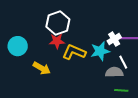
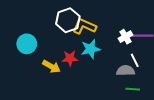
red star: (57, 41) -> (70, 58), moved
cyan star: (100, 51) -> (91, 49), moved
yellow L-shape: (74, 52) -> (84, 26), moved

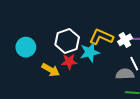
white hexagon: (68, 20) -> (67, 41), moved
yellow L-shape: (84, 26) -> (101, 37), moved

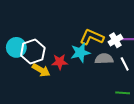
white hexagon: (67, 41) -> (33, 52), moved
gray semicircle: (125, 74) -> (104, 59), moved

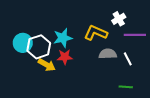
white cross: (115, 40) -> (119, 19), moved
cyan star: (80, 53) -> (63, 38), moved

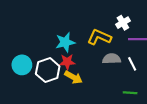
cyan circle: (23, 43) -> (22, 65), moved
white hexagon: (39, 47) -> (48, 70), moved
yellow arrow: (47, 65) -> (73, 77), moved

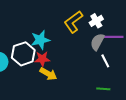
yellow L-shape: (99, 37) -> (73, 22), moved, turned -60
gray semicircle: (112, 59) -> (97, 42), moved, turned -60
white hexagon: (48, 70) -> (23, 54), moved

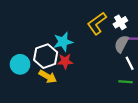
yellow arrow: (48, 74) -> (48, 77), moved
green line: (103, 89) -> (126, 82), moved

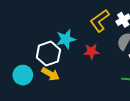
red star: (65, 61) -> (91, 51), moved
cyan circle: (20, 64) -> (23, 75), moved

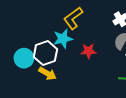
yellow L-shape: (100, 21) -> (73, 18), moved
cyan circle: (23, 75) -> (24, 58), moved

